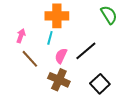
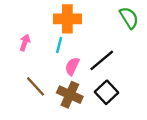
brown line: (30, 59) -> (36, 86), moved
black square: (100, 84) -> (107, 92), moved

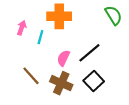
pink arrow: (25, 43) -> (22, 28), moved
cyan line: (59, 45) -> (40, 37), moved

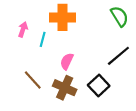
black line: (89, 53) -> (118, 56), moved

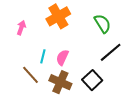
green semicircle: (120, 16) -> (102, 24), moved
orange cross: (62, 17) -> (58, 16), turned -30
cyan line: (43, 39) -> (43, 56), moved

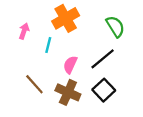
black line: (111, 52) -> (103, 59), moved
cyan line: (43, 56) -> (48, 45), moved

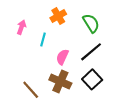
orange cross: (66, 18) -> (58, 16), size x0.7
green semicircle: (115, 26) -> (91, 23), moved
brown line: (34, 84) -> (31, 90), moved

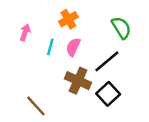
green semicircle: (91, 23) -> (121, 28), moved
pink semicircle: (62, 57) -> (73, 47), moved
brown cross: (60, 82) -> (78, 81), moved

